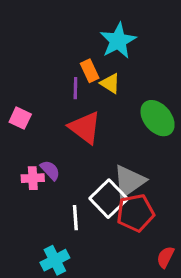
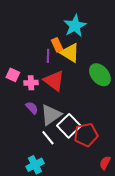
yellow triangle: (110, 83) -> (70, 53), size x1.5
pink cross: (33, 178) -> (31, 83), moved
gray triangle: (129, 181) -> (51, 115), moved
white line: (75, 218) -> (48, 138), turned -35

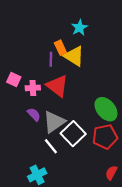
cyan star: (75, 26) -> (79, 28), size x0.7
green ellipse: (100, 75) -> (106, 109), moved
red pentagon: (86, 135) -> (105, 137), moved

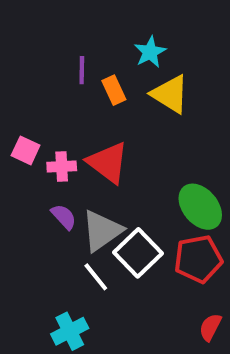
yellow triangle: (74, 56) -> (170, 94), moved
purple line: (51, 59) -> (82, 70), moved

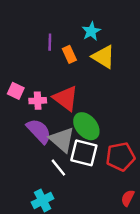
green ellipse: (200, 207) -> (86, 126), moved
purple semicircle: (64, 217) -> (39, 131), size x1.6
gray triangle: (102, 231) -> (62, 140), turned -44
white square: (138, 253) -> (84, 153), turned -32

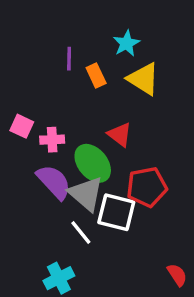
red triangle: (66, 98) -> (120, 135), moved, size x0.7
green ellipse: (86, 126) -> (93, 163), moved
red pentagon: (120, 157) -> (147, 187), moved
red semicircle: (128, 198) -> (177, 275), turned 119

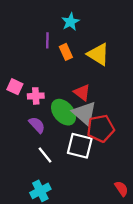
cyan star: (126, 43) -> (70, 22), moved
purple semicircle: (54, 182) -> (37, 125), size x0.7
gray triangle: (86, 194) -> (84, 113), moved
white line: (81, 233) -> (45, 155), moved

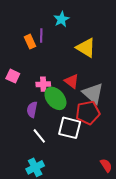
orange rectangle: (66, 52) -> (30, 42), moved
pink cross: (36, 96) -> (43, 84), moved
gray triangle: (84, 113) -> (93, 93), moved
purple semicircle: (37, 125) -> (32, 110), turned -126

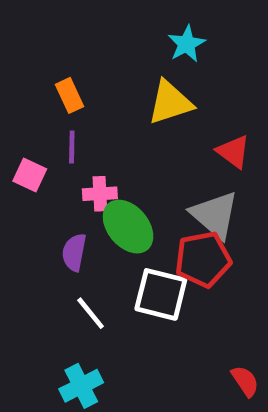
cyan star: (61, 19) -> (187, 44), moved
purple line: (41, 36) -> (72, 147), moved
yellow triangle: (86, 48) -> (170, 102), moved, turned -50
red triangle: (72, 81) -> (233, 152), moved

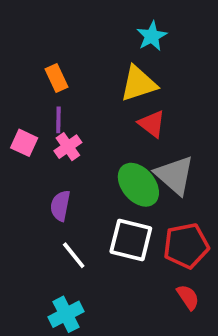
red triangle: (233, 152) -> (152, 124), moved
pink cross: (100, 194) -> (68, 147), moved, turned -32
green ellipse: (128, 227) -> (138, 185), moved
red pentagon: (203, 259) -> (186, 246), moved
red semicircle: (245, 381) -> (188, 297), moved

